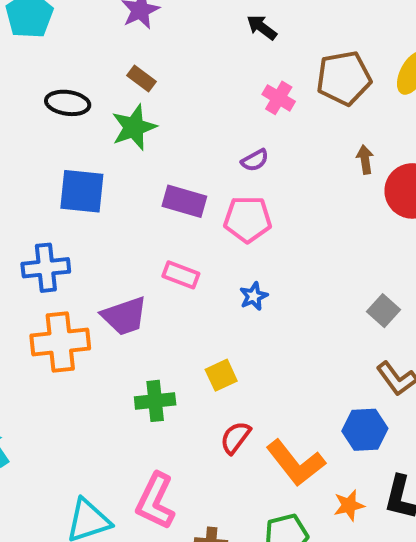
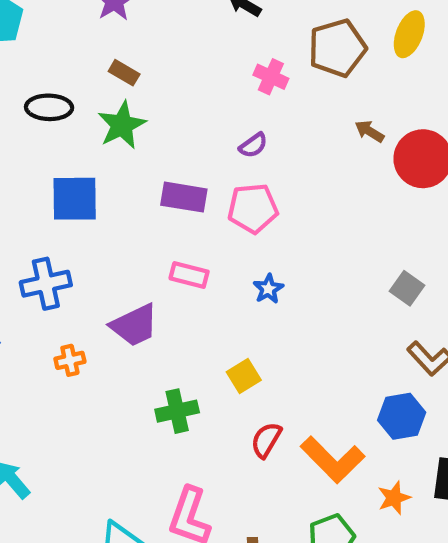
brown arrow: (365, 160) -> (369, 131), turned -44
orange cross: (60, 342) -> (70, 360), size x0.5

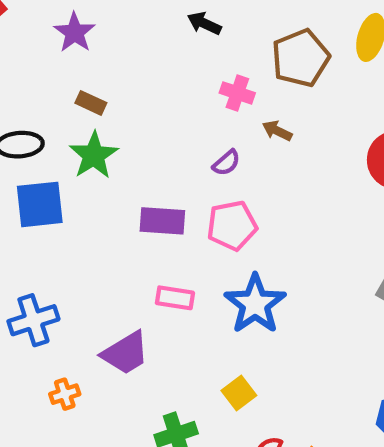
brown arrow: (369, 131) -> (277, 131), moved
blue square: (75, 199) -> (40, 204), moved
blue star: (268, 289) -> (255, 304), size x2.0

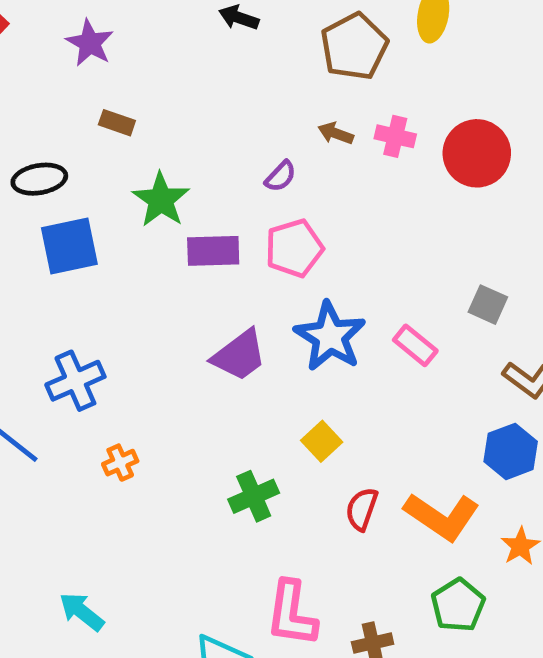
pink cross: (237, 93) -> (395, 136), moved
green star: (94, 155) -> (161, 200), moved
pink rectangle: (175, 298) -> (415, 345), moved, turned 36
purple trapezoid: (125, 353) -> (239, 355), moved

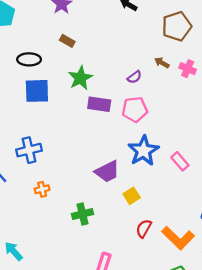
purple trapezoid: (239, 355) -> (107, 171), moved
green cross: (254, 496) -> (82, 214), moved

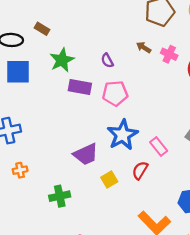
brown rectangle: (67, 41) -> (42, 29), moved
purple semicircle: (134, 77) -> (107, 60), moved, turned 96
red semicircle: (144, 228) -> (140, 170), moved

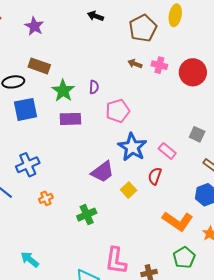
brown rectangle: (42, 29) -> (39, 66), size x1.5
purple semicircle: (107, 60) -> (94, 87), moved, turned -136
purple rectangle: (80, 87) -> (70, 119), moved

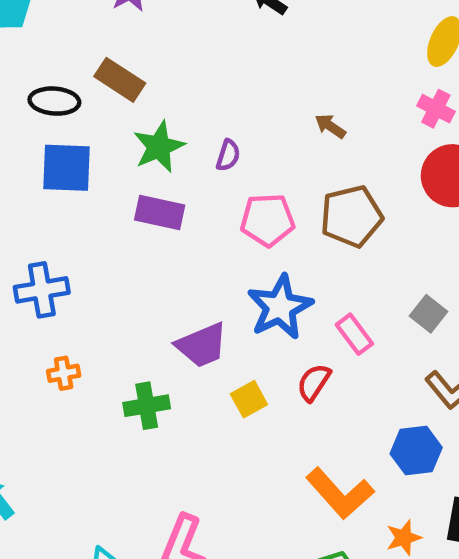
brown pentagon: (143, 28) -> (352, 216), moved
pink cross: (159, 65) -> (436, 109), moved
green cross: (87, 215) -> (147, 406), moved

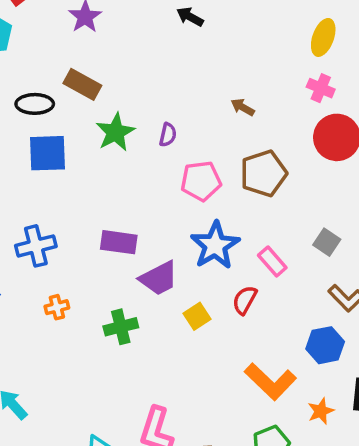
purple rectangle: (160, 212) -> (119, 242), moved

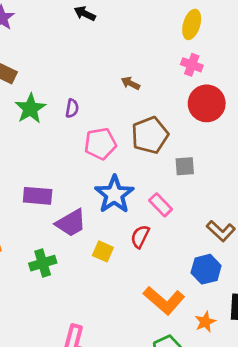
gray square: (327, 242) -> (185, 166), moved, turned -35
yellow square: (197, 316) -> (103, 251), turned -30

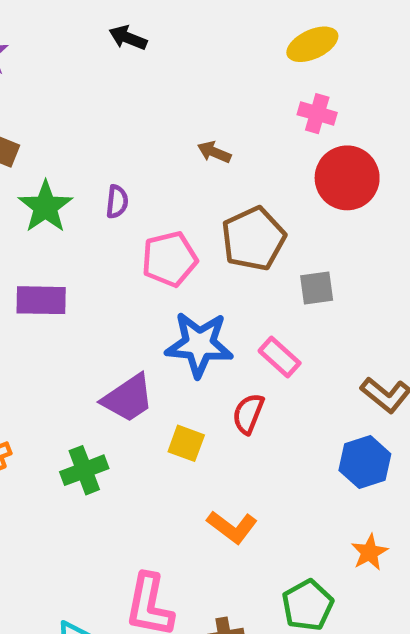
yellow ellipse: (192, 24) -> (312, 44), turned 52
blue star: (114, 194) -> (199, 344), turned -30
purple rectangle: (38, 196) -> (41, 300), moved
orange L-shape: (164, 300) -> (232, 527), moved, size x0.7

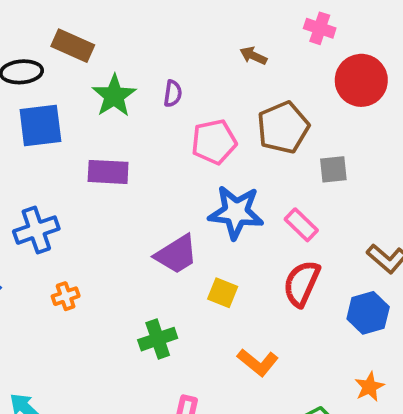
pink cross: (317, 114) -> (320, 28), moved
red semicircle: (248, 414) -> (302, 283), moved, size x1.4
green cross: (84, 470) -> (158, 339), moved

